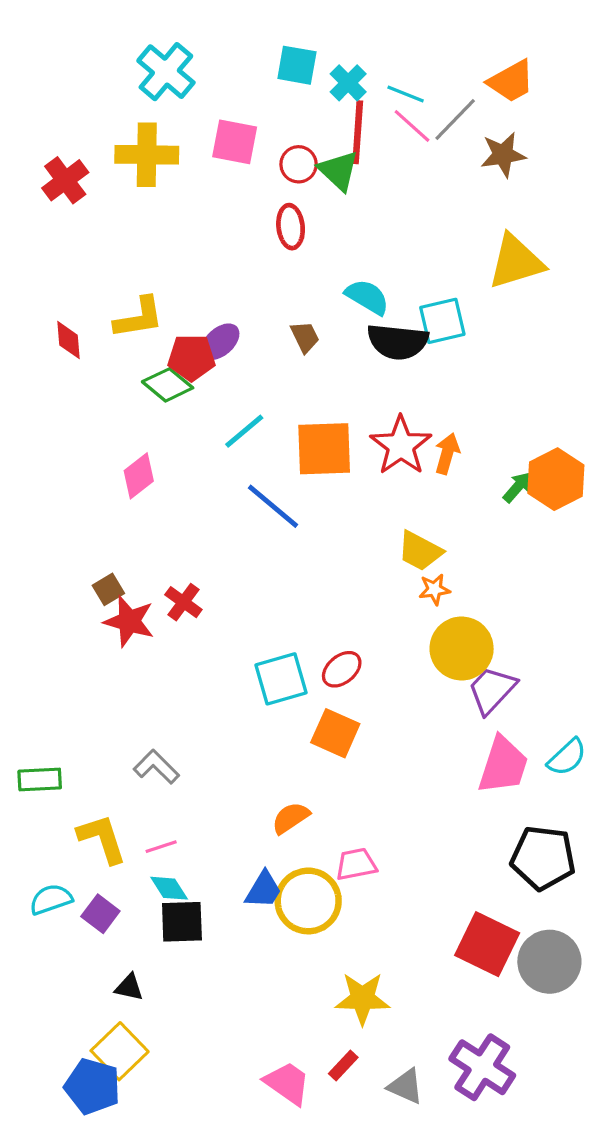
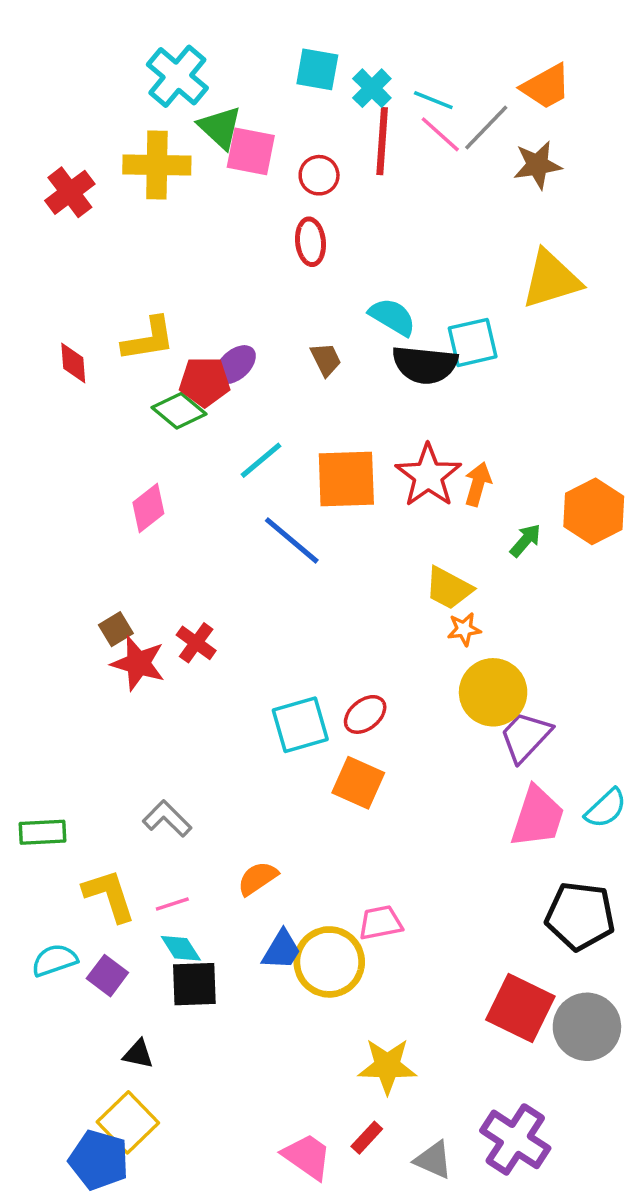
green triangle: (339, 171) -> (220, 127), moved
green arrow: (517, 487) -> (526, 540), moved
orange semicircle: (291, 818) -> (258, 878), moved

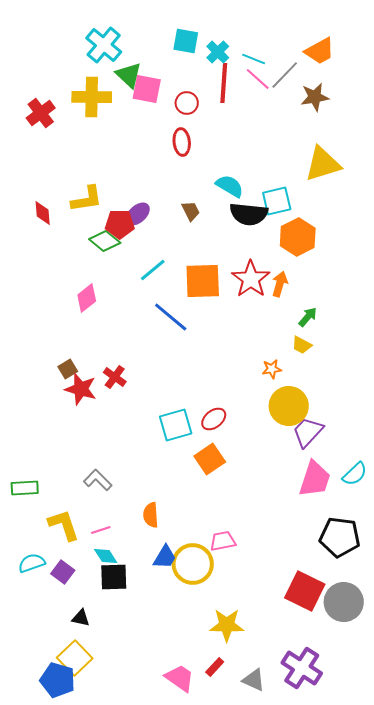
orange hexagon: (594, 511) -> (298, 237), moved
yellow trapezoid: (449, 588) -> (302, 345), moved, size x0.7
orange square: (358, 783) -> (210, 459), turned 32
orange semicircle: (258, 878) -> (151, 515), turned -60

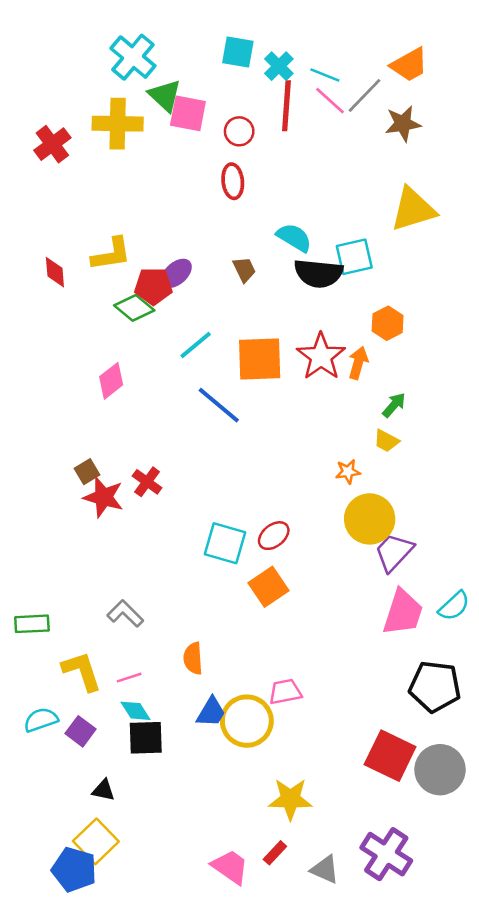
orange hexagon: (298, 237) -> (388, 323), moved, size x0.7
cyan square: (176, 425) -> (225, 543), turned 32

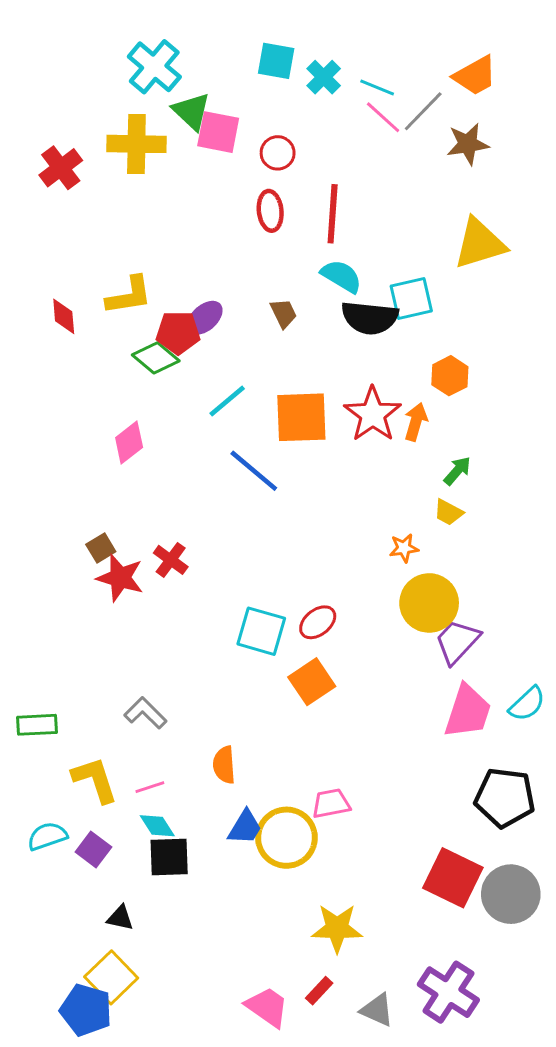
red line: (286, 106) -> (333, 214), moved

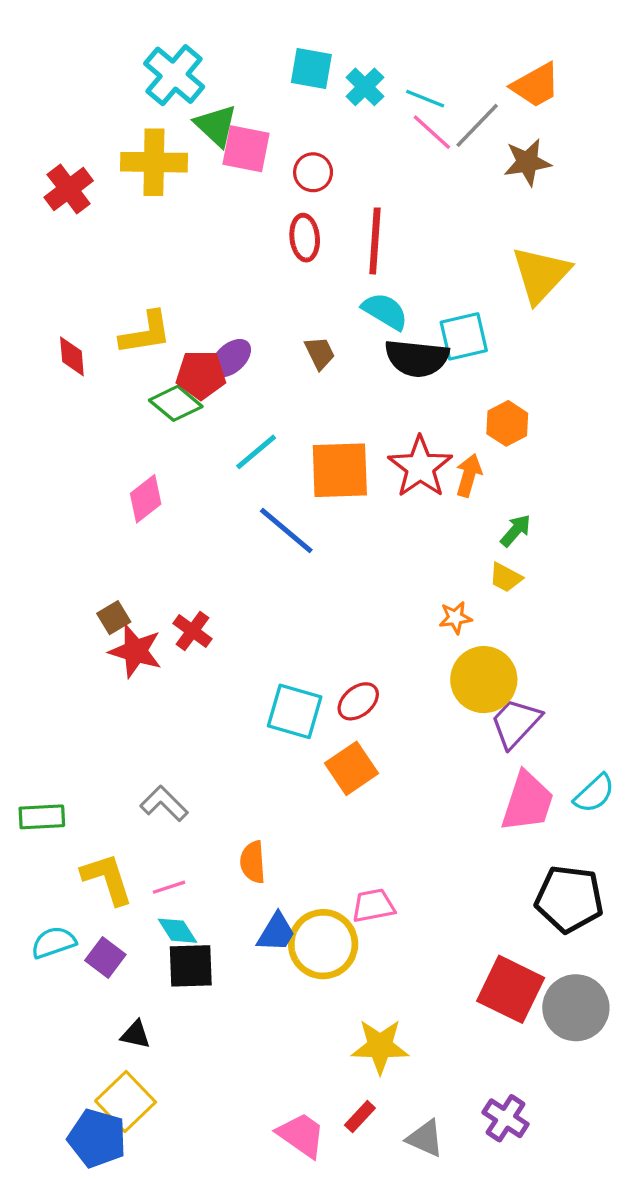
yellow triangle: (480, 244) -> (541, 274), turned -30
purple cross: (448, 992) -> (506, 1118), size x0.7

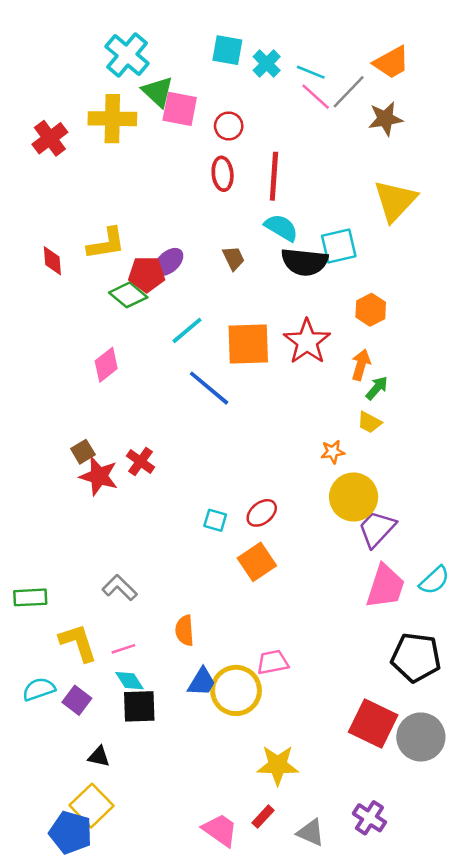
orange arrow: (469, 475) -> (361, 365), moved
cyan square: (295, 711) -> (215, 520), size x0.6

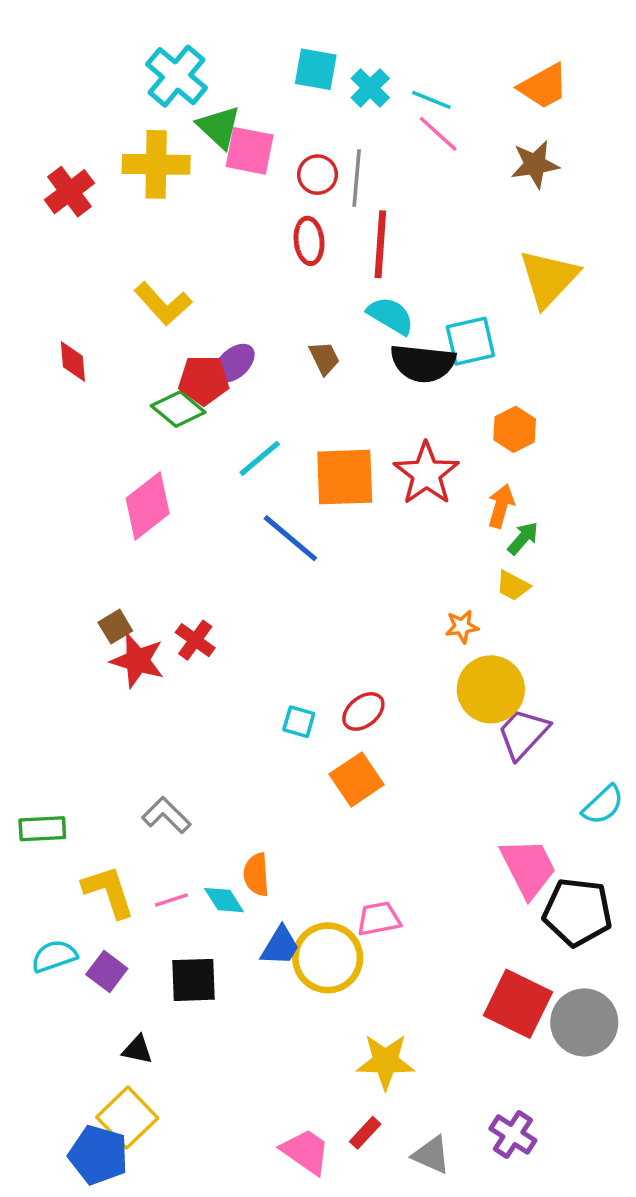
gray line: (349, 92) -> (357, 178), moved, turned -39
yellow L-shape: (106, 244) -> (163, 304), moved, turned 57
pink diamond: (106, 365) -> (148, 506), size x1.4
pink trapezoid: (385, 586) -> (528, 868), moved, turned -45
cyan diamond: (129, 681) -> (224, 900), moved

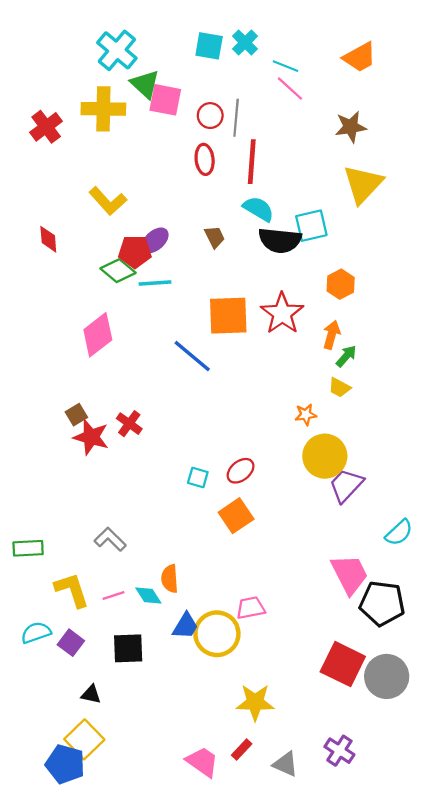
cyan cross: (370, 88) -> (245, 43), moved
brown star: (535, 164) -> (351, 127), moved
cyan line: (260, 458) -> (155, 283), moved, turned 36

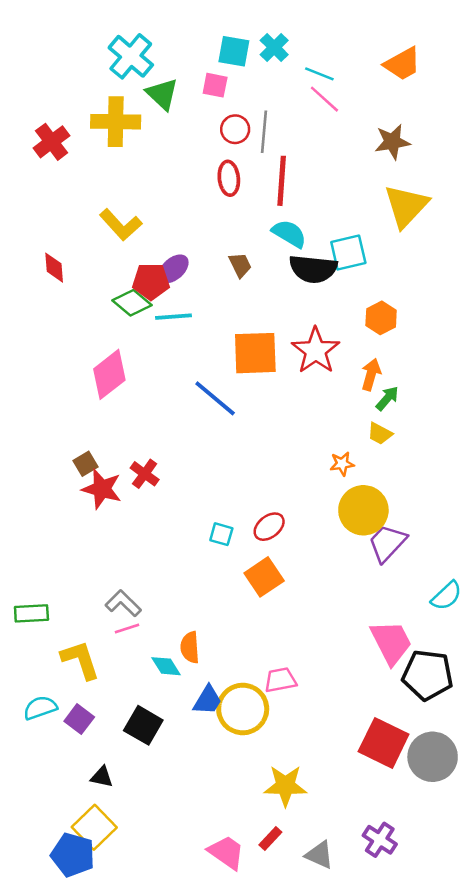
pink square: (165, 100) -> (215, 85), moved, size x0.7
pink line: (114, 596) -> (127, 628), moved
black square: (128, 648) -> (143, 725), turned 32

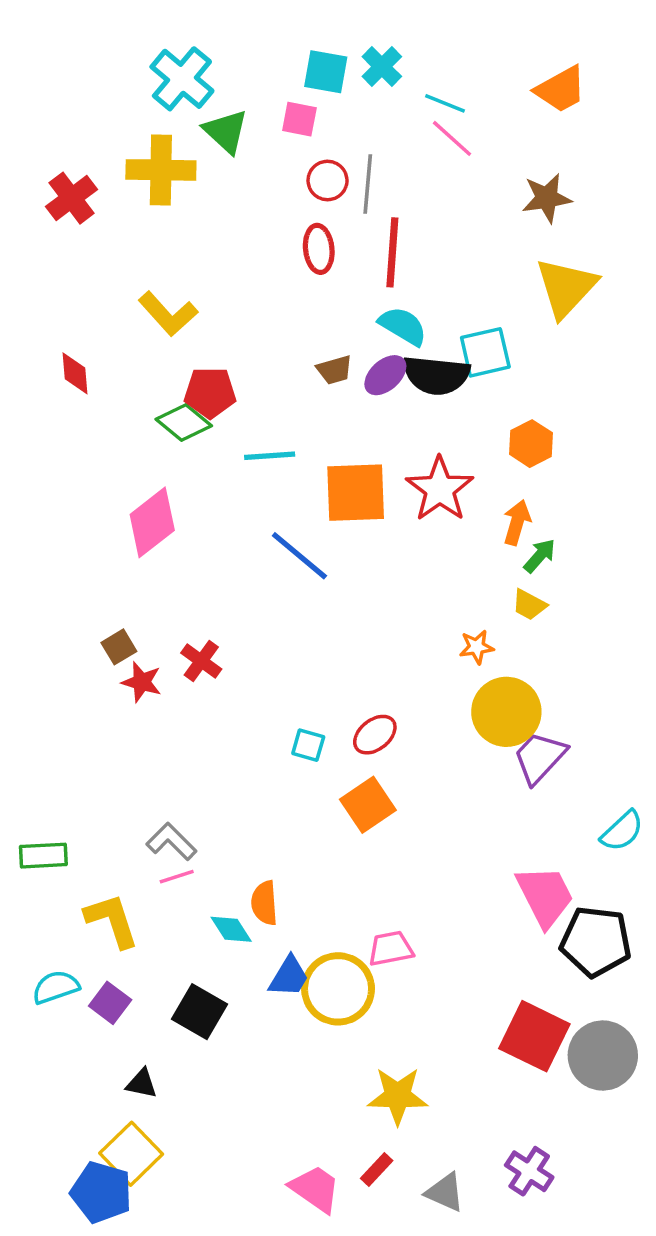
brown trapezoid: (240, 265) -> (335, 370), turned 100
purple ellipse: (174, 269) -> (385, 375), moved
cyan line: (174, 317) -> (270, 456), moved
red star: (102, 489) -> (142, 682), size x0.7

